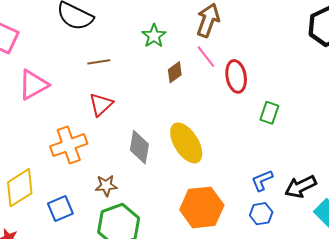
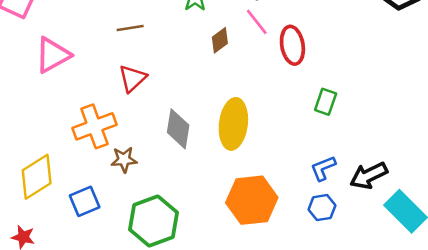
green rectangle: (269, 113) -> (326, 102), moved
yellow ellipse: (186, 143) -> (233, 124), turned 39
brown star: (106, 186) -> (124, 160), moved

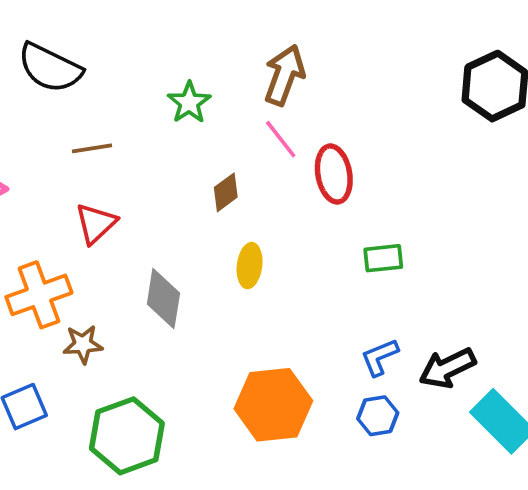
brown diamond: (220, 40) -> (226, 192), moved
green rectangle: (326, 102) -> (383, 258), turned 65
yellow ellipse: (233, 124) -> (250, 266), moved, size x0.6

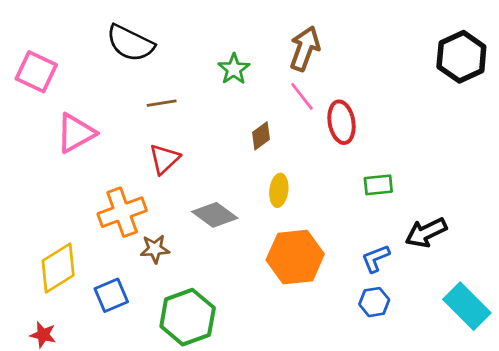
gray diamond: (163, 299) -> (215, 215), turned -63
black arrow: (447, 368) -> (426, 233), moved
orange hexagon: (273, 405) -> (295, 257), moved

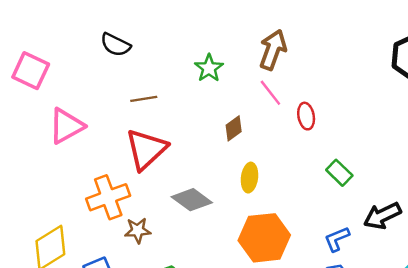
black semicircle: (130, 43) -> (116, 45), size x0.7
red ellipse: (342, 122) -> (306, 116), size x0.7
red triangle: (164, 159) -> (146, 149), size x1.5
green rectangle: (378, 185) -> (339, 173), turned 50

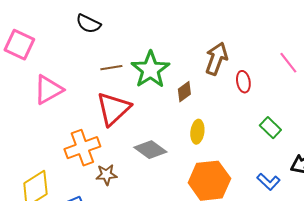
brown arrow: (273, 50) -> (216, 59), moved
green star: (209, 68) -> (150, 70), moved, size x1.6
pink line: (270, 93) -> (288, 63), moved
blue L-shape: (337, 239) -> (268, 182), turned -115

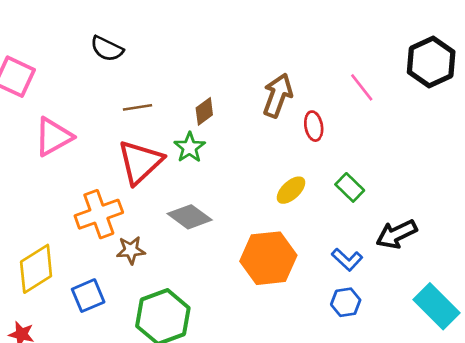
pink line: (288, 63) -> (362, 87), moved
green star: (150, 70) -> (190, 147), moved, size x0.6
brown diamond: (184, 92) -> (204, 111), moved
yellow ellipse: (197, 132) -> (291, 190), moved, turned 40

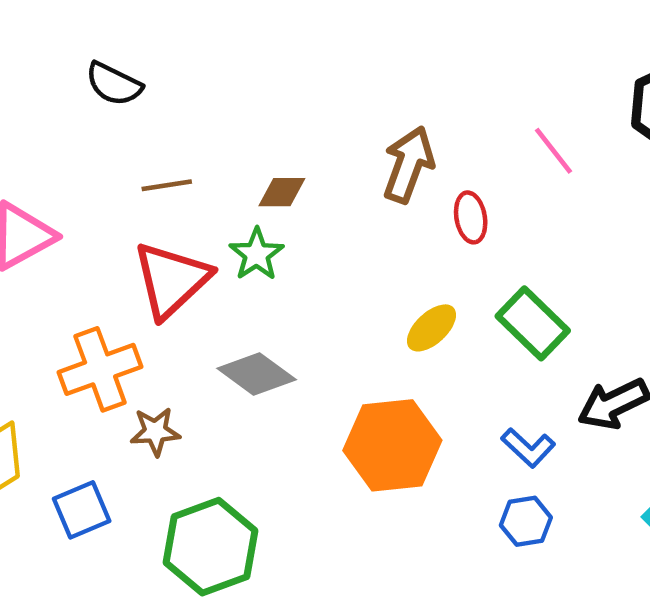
brown diamond: (204, 111) -> (282, 192), turned 36
green rectangle: (350, 187) -> (533, 323), size x1.4

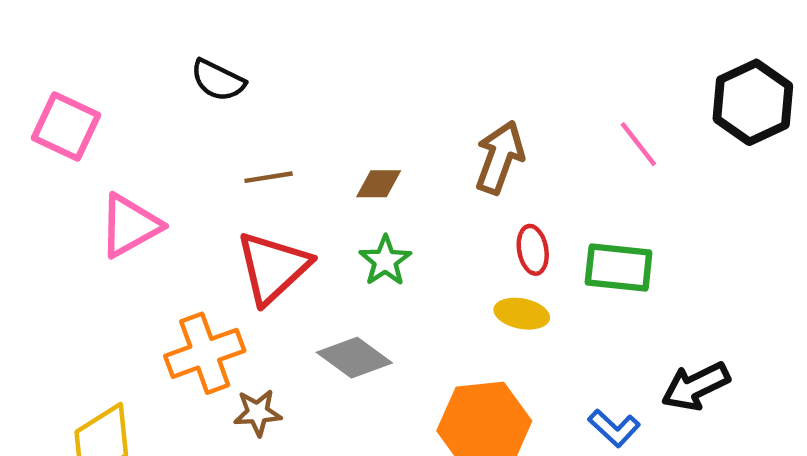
red ellipse: (471, 217) -> (533, 250), moved
green star: (257, 254) -> (385, 261), moved
green rectangle: (533, 323) -> (619, 267), moved, turned -38
yellow ellipse: (432, 328) -> (522, 314), turned 54

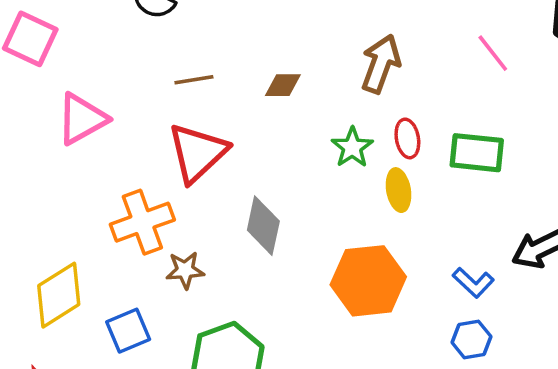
green star: (385, 261) -> (352, 147), moved
yellow ellipse: (522, 314) -> (399, 190), turned 69
gray diamond: (354, 358) -> (263, 226), turned 66

